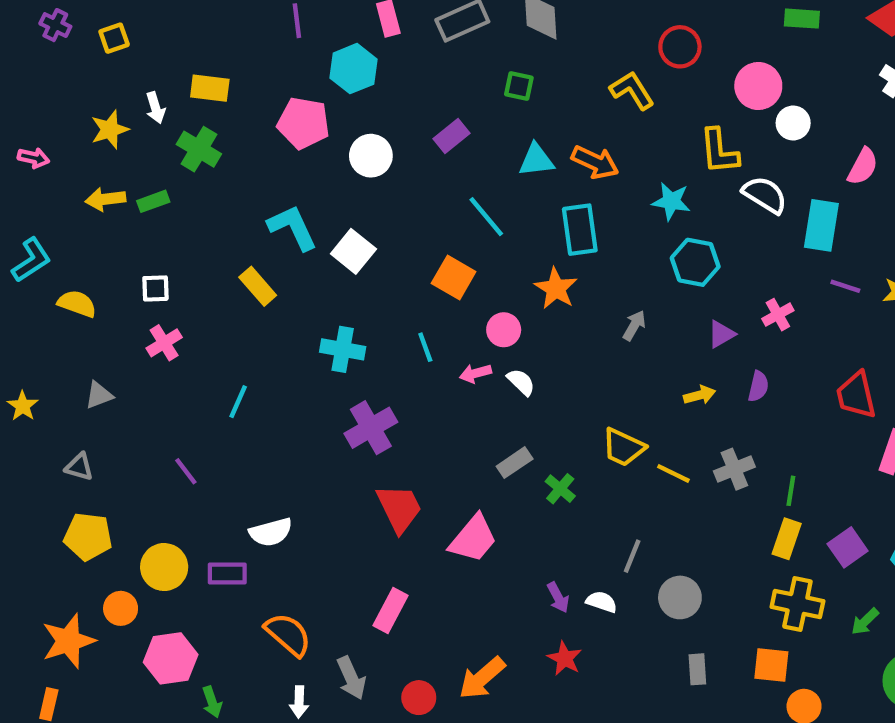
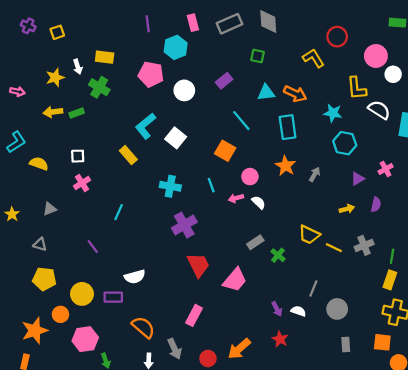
cyan L-shape: (293, 227) -> (146, 126), turned -104
orange star: (556, 288) -> (285, 166), moved

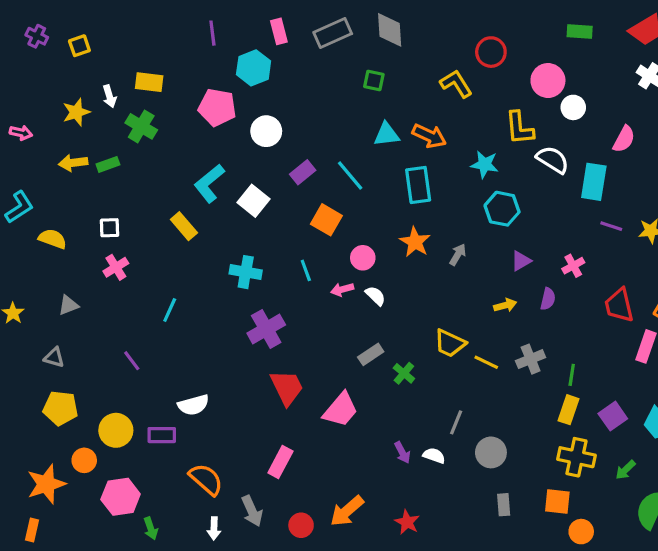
purple rectangle: (224, 81) -> (303, 172), moved
pink cross: (386, 169) -> (573, 266), moved
red star: (280, 339) -> (407, 522), moved

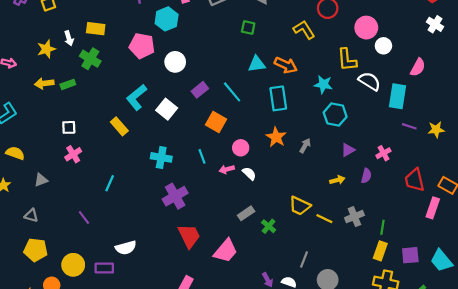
yellow semicircle: (53, 239) -> (15, 153), moved
purple square: (613, 416) -> (410, 255), turned 30

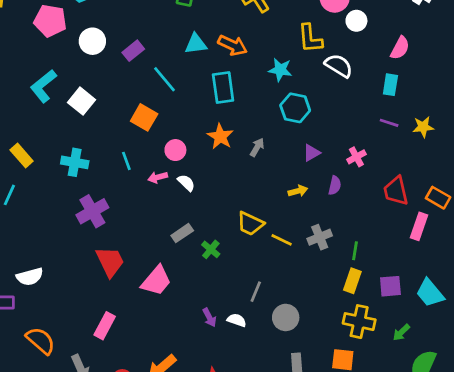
purple rectangle: (200, 90) -> (133, 51), moved
cyan rectangle: (397, 96) -> (390, 85), moved, size x0.7
yellow rectangle: (119, 126) -> (22, 156), moved

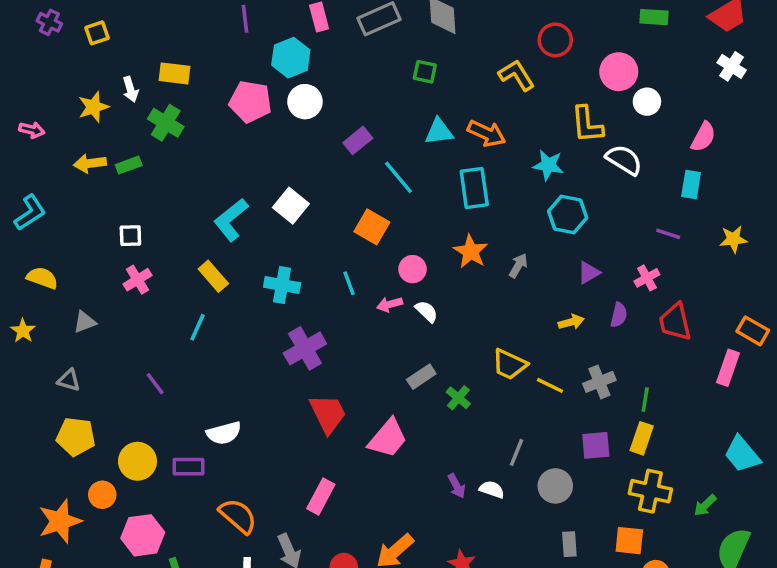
white circle: (92, 41) -> (305, 102), moved
cyan L-shape: (43, 86) -> (231, 220), moved
purple line: (389, 123) -> (668, 234), moved
red trapezoid: (396, 191) -> (675, 322), moved
purple square: (390, 286) -> (596, 445), moved

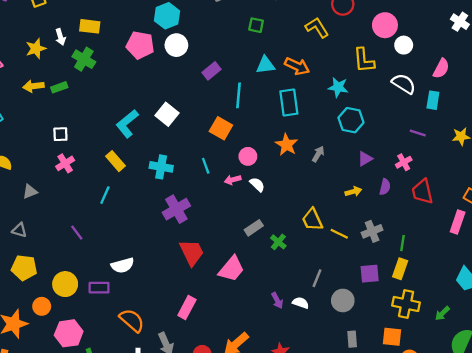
white semicircle: (624, 160) -> (404, 84), moved
cyan line: (398, 177) -> (238, 95), turned 45
yellow trapezoid: (509, 364) -> (312, 220), turned 40

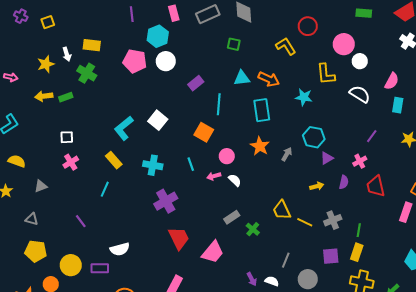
cyan rectangle: (433, 100) -> (398, 105), moved
cyan hexagon: (351, 120) -> (314, 137), moved
purple line: (418, 133) -> (372, 136), turned -72

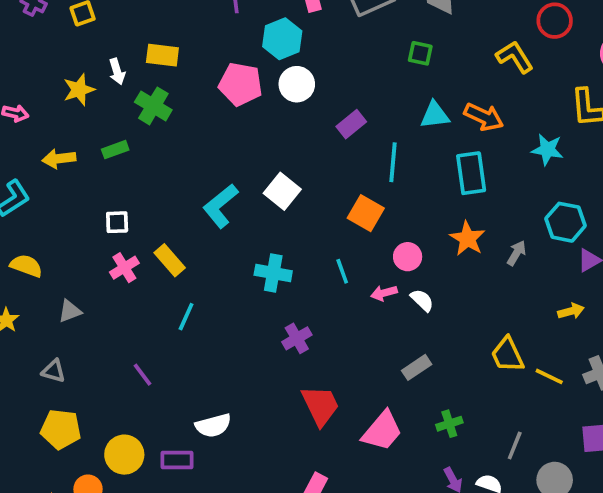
yellow arrow: (44, 96) -> (59, 159), moved
yellow rectangle: (114, 160) -> (170, 260), moved
purple cross: (166, 201) -> (297, 338), size x0.7
green cross: (253, 229) -> (449, 424), moved, turned 32

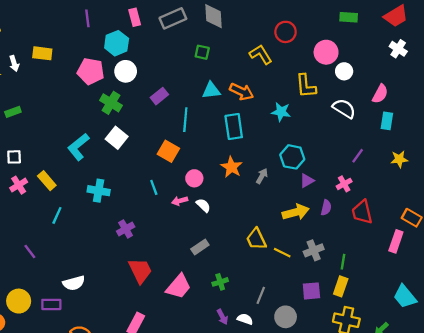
green cross: (153, 106) -> (111, 103), moved
cyan cross: (273, 273) -> (99, 191), moved
yellow arrow: (571, 311) -> (296, 212), size x1.6

